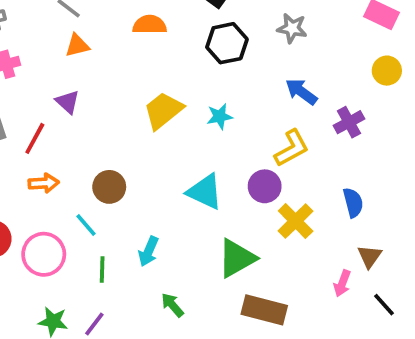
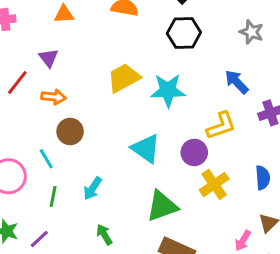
gray star: (292, 28) -> (251, 32), moved
cyan star: (220, 116) -> (168, 90), size x1.6
orange arrow: (44, 183) -> (54, 97), moved

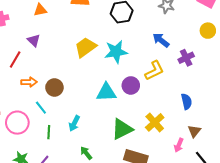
orange arrow: (54, 97) -> (29, 82), moved
cyan triangle: (146, 149) -> (106, 92), turned -30
purple circle: (194, 152) -> (131, 85), moved
yellow cross: (214, 184) -> (155, 122), moved

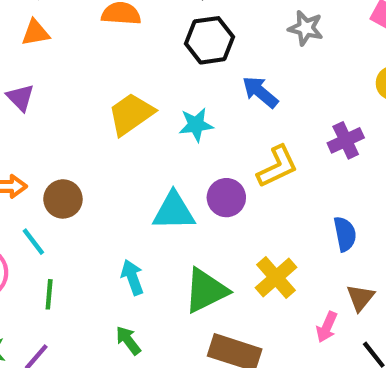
blue arrow: (161, 40) -> (260, 92), moved
cyan star: (116, 52) -> (196, 125), size x0.7
cyan arrow: (74, 123) -> (132, 277), moved, turned 133

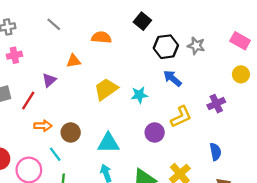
orange triangle: (36, 33) -> (74, 61), moved
black hexagon: (209, 40) -> (166, 47), moved
purple triangle: (20, 97) -> (49, 80), turned 32
cyan triangle: (174, 211) -> (108, 143), moved

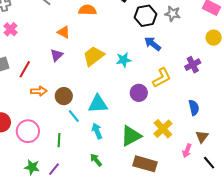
pink cross: (14, 55) -> (11, 29), turned -32
orange triangle: (74, 61) -> (64, 32), turned 40
purple triangle: (49, 80) -> (57, 55), moved
cyan line: (55, 154) -> (74, 116), moved

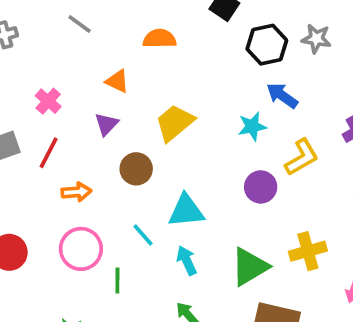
pink cross: (11, 29) -> (48, 101), moved
cyan star: (124, 60) -> (252, 126), moved
brown circle: (64, 96) -> (136, 169), moved
yellow cross: (163, 129) -> (308, 251), turned 30
pink circle: (28, 131) -> (81, 249), moved

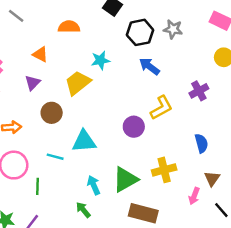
cyan star: (252, 126) -> (100, 60), moved
cyan line: (143, 235) -> (55, 157), turned -35
cyan arrow: (187, 261) -> (94, 185), moved

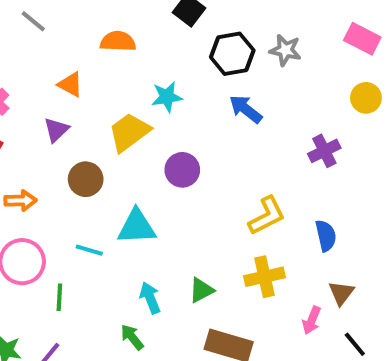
yellow L-shape: (161, 108) -> (267, 216), moved
purple circle: (134, 127) -> (182, 170), moved
green triangle: (125, 179) -> (201, 290), size x0.6

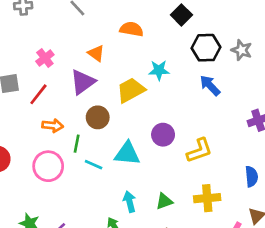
purple triangle: (56, 130) -> (83, 82), size x1.5
purple circle: (182, 170) -> (163, 135), moved
yellow L-shape: (267, 216) -> (199, 150), moved
green line: (59, 297) -> (77, 144), moved

